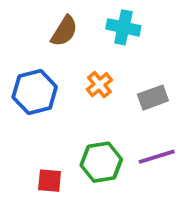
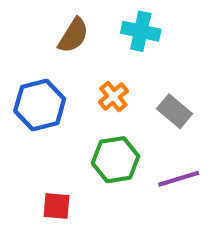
gray rectangle: (153, 98) -> (175, 111), turned 60
green hexagon: (101, 162) -> (116, 160), moved

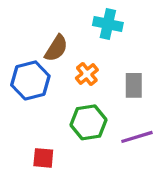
brown semicircle: (73, 35) -> (56, 48), moved
gray rectangle: (175, 111) -> (134, 85), turned 50

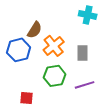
cyan cross: (108, 24) -> (88, 15), moved
orange cross: (87, 74) -> (54, 46), size x1.5

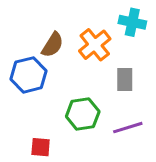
orange cross: (54, 46) -> (95, 45), moved

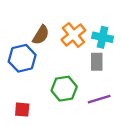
cyan cross: (132, 22) -> (103, 37), moved
red square: (41, 147) -> (22, 110), moved

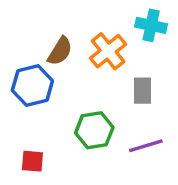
cyan cross: (103, 37) -> (151, 25), moved

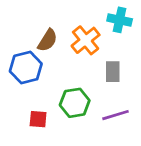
red square: (32, 161) -> (38, 119), moved

